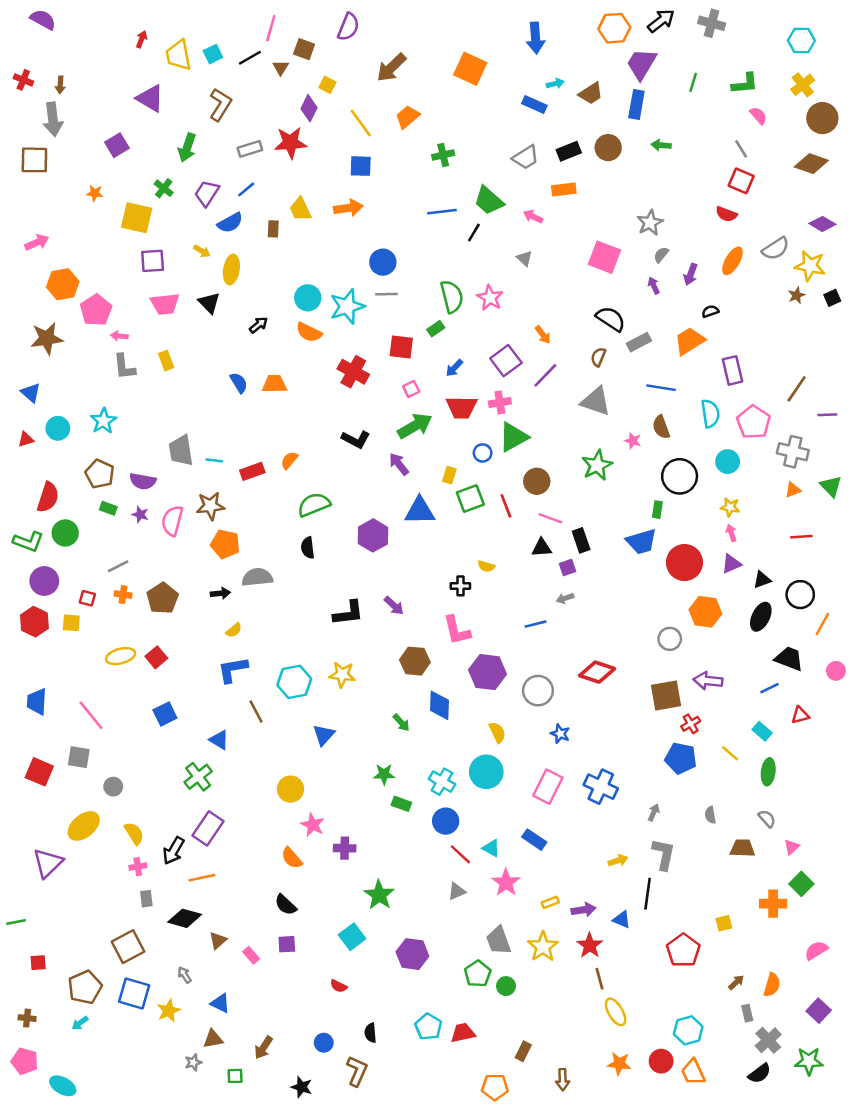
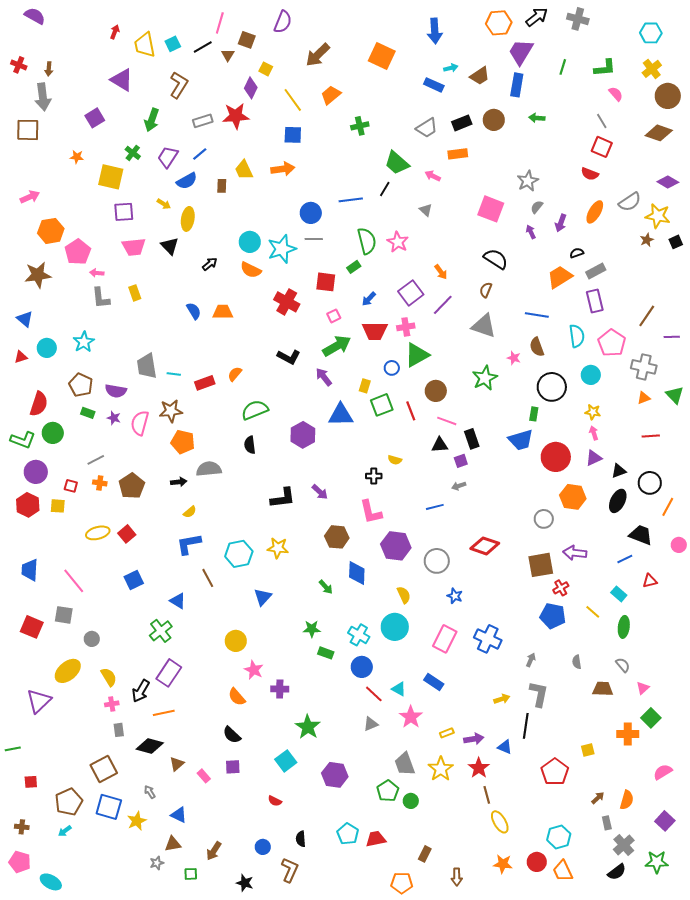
blue line: (442, 212) -> (351, 200), moved
gray rectangle: (639, 342) -> (596, 271), moved

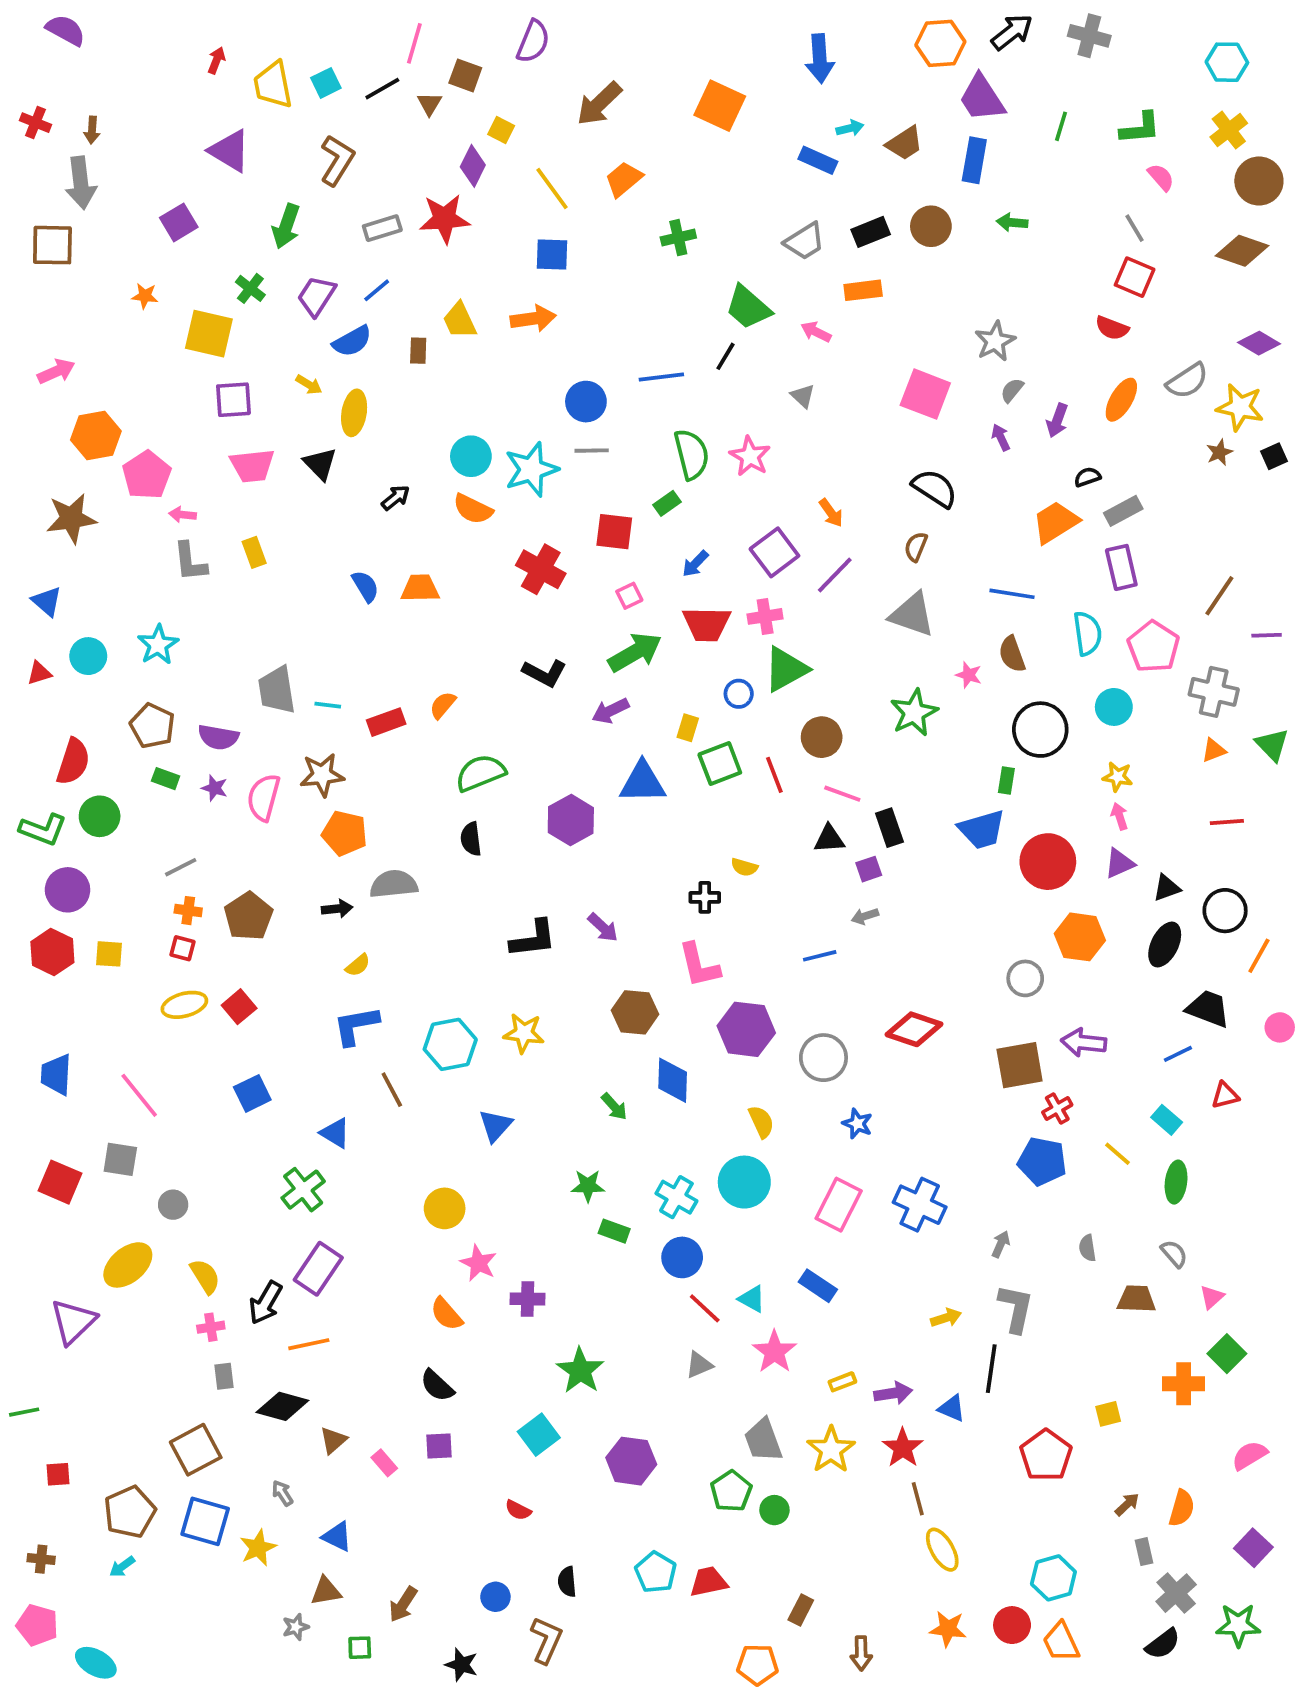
purple trapezoid: (521, 52) -> (982, 98), turned -64
purple arrow: (324, 377) -> (610, 711), turned -78
red square: (71, 486) -> (183, 948), moved

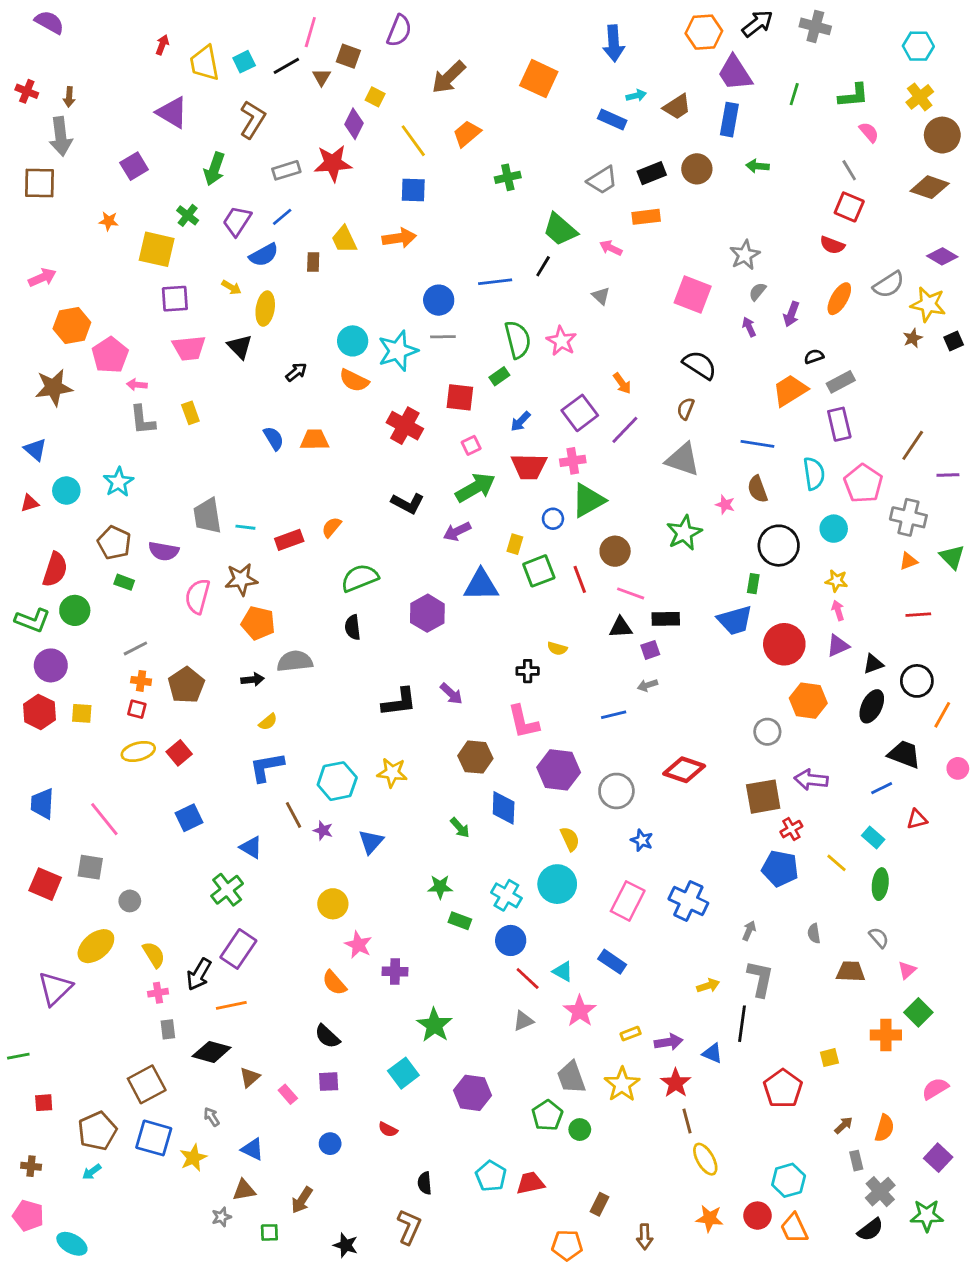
purple star: (215, 788) -> (323, 830), moved
black rectangle: (889, 828) -> (666, 619), turned -72
blue circle: (495, 1597) -> (330, 1144), moved

